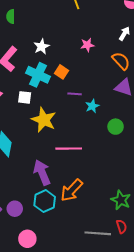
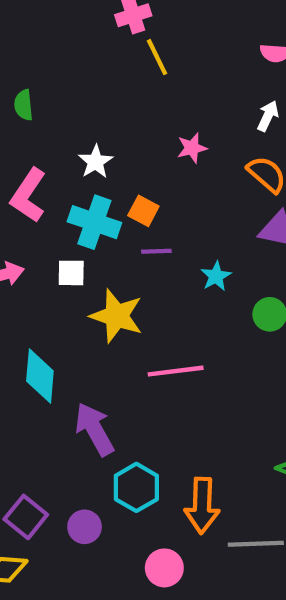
purple line: (75, 94) -> (156, 251), moved
purple arrow: (42, 173) -> (95, 429), moved
orange arrow: (72, 190) -> (202, 506), moved, turned -35
purple circle: (15, 209) -> (85, 527), moved
pink circle: (27, 239) -> (164, 568), moved

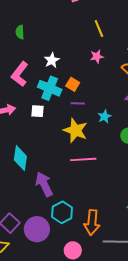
yellow line: (157, 57) -> (99, 28), moved
yellow star: (117, 316) -> (75, 130), moved
purple circle: (85, 527) -> (37, 229), size x1.6

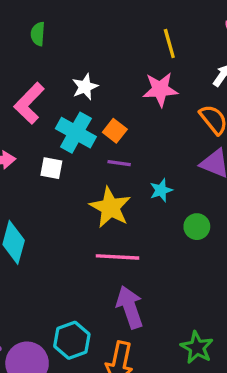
pink star: (97, 56) -> (160, 89), size x1.5
purple arrow: (44, 184) -> (130, 307), moved

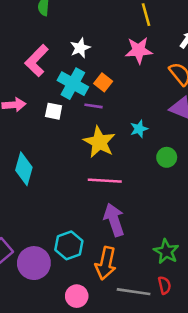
purple line: (119, 163) -> (94, 106), moved

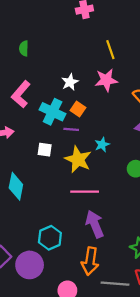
white star: (80, 48) -> (70, 82), moved
white square: (54, 111) -> (45, 150), moved
cyan star: (139, 129) -> (102, 145), moved
cyan hexagon: (69, 245) -> (50, 238), moved

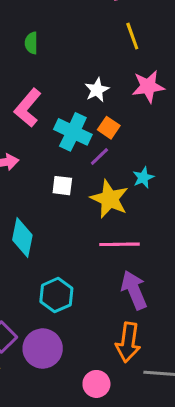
yellow line: (110, 50) -> (132, 36), moved
purple line: (71, 129) -> (99, 157), turned -48
cyan hexagon: (50, 238) -> (56, 295), moved

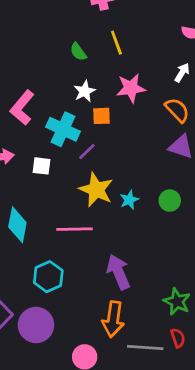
green semicircle: (31, 43) -> (78, 52), moved, turned -36
orange square: (109, 128) -> (101, 116), moved, turned -36
cyan star: (143, 178) -> (129, 200), moved
white square: (62, 186) -> (42, 166), moved
pink line: (119, 244) -> (75, 229), moved

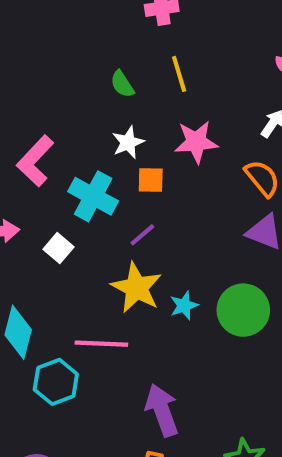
purple line: (87, 151) -> (142, 235), moved
white square: (42, 166) -> (58, 248), turned 30
green circle: (170, 201) -> (243, 310), size x1.6
cyan hexagon: (48, 277) -> (56, 382), moved

